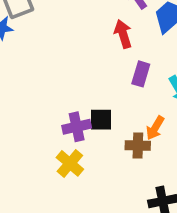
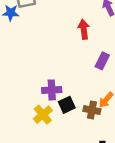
red arrow: (123, 34) -> (84, 29), moved
black square: (101, 120) -> (67, 105), moved, turned -35

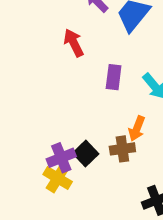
purple cross: (52, 90) -> (61, 158), moved

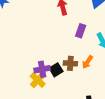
brown cross: (122, 149) -> (70, 63), moved

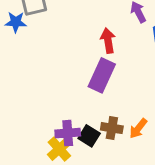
purple rectangle: (81, 31) -> (102, 75), moved, size x1.5
black square: (56, 70) -> (89, 136), turned -32

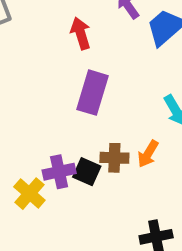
red arrow: (108, 41) -> (81, 33), moved
yellow cross: (59, 149) -> (29, 194), moved

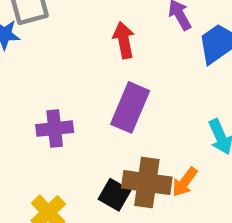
brown cross: (114, 158) -> (147, 183), size x1.5
purple cross: (59, 172) -> (55, 129), moved

